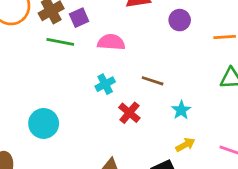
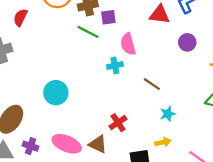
pink semicircle: (111, 42) -> (128, 44), turned -125
cyan cross: (105, 84) -> (115, 65), moved
red cross: (129, 113) -> (118, 123), moved

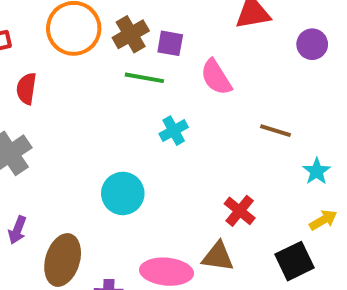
purple square: (108, 17) -> (170, 43), turned 35
cyan cross: (115, 65) -> (174, 131), moved

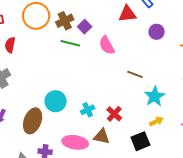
purple square: (170, 43) -> (85, 27), turned 32
cyan cross: (174, 131) -> (88, 110), moved
cyan star: (317, 171) -> (155, 96), size x1.5
brown ellipse: (63, 260) -> (33, 121), moved

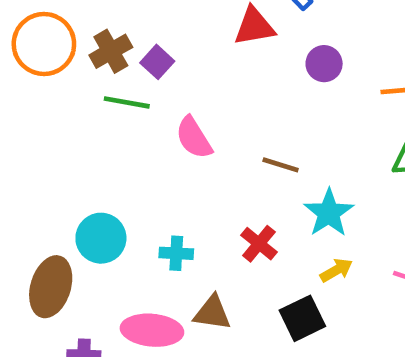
pink semicircle: (107, 45) -> (194, 138), moved
cyan cross: (88, 110) -> (176, 253), turned 32
red cross: (114, 114) -> (259, 244), moved

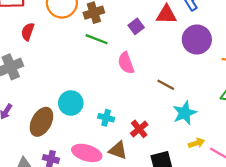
purple square: (157, 62) -> (136, 26), moved
purple circle: (324, 64) -> (197, 39), size x1.6
red cross: (259, 244) -> (139, 129), moved
yellow arrow: (336, 270) -> (196, 143), moved

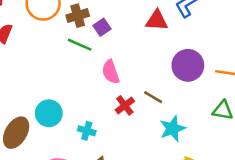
purple square: (136, 26) -> (102, 27), moved
purple circle: (197, 39) -> (188, 65), moved
red cross: (139, 129) -> (125, 105), moved

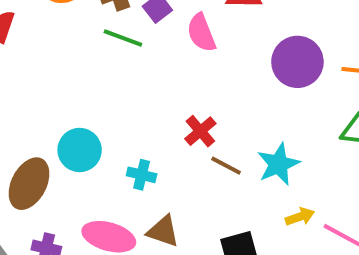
pink semicircle: (111, 72) -> (201, 33), moved
brown line: (153, 97) -> (226, 166), moved

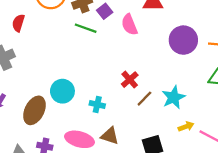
brown line: (226, 166) -> (144, 99), turned -72

